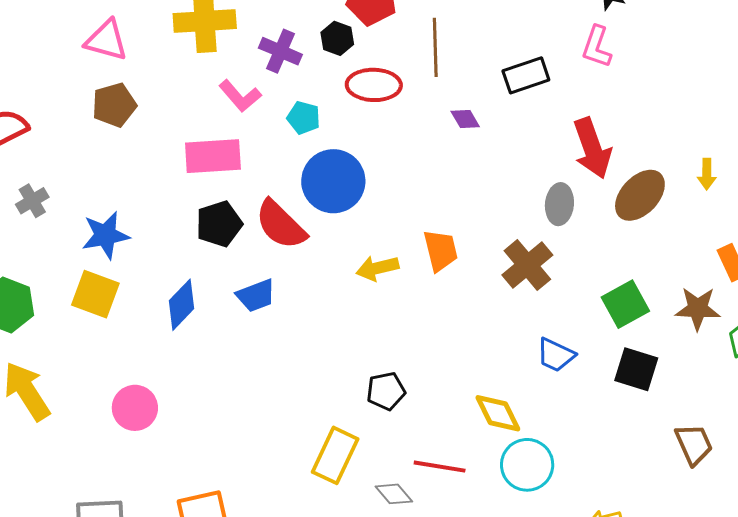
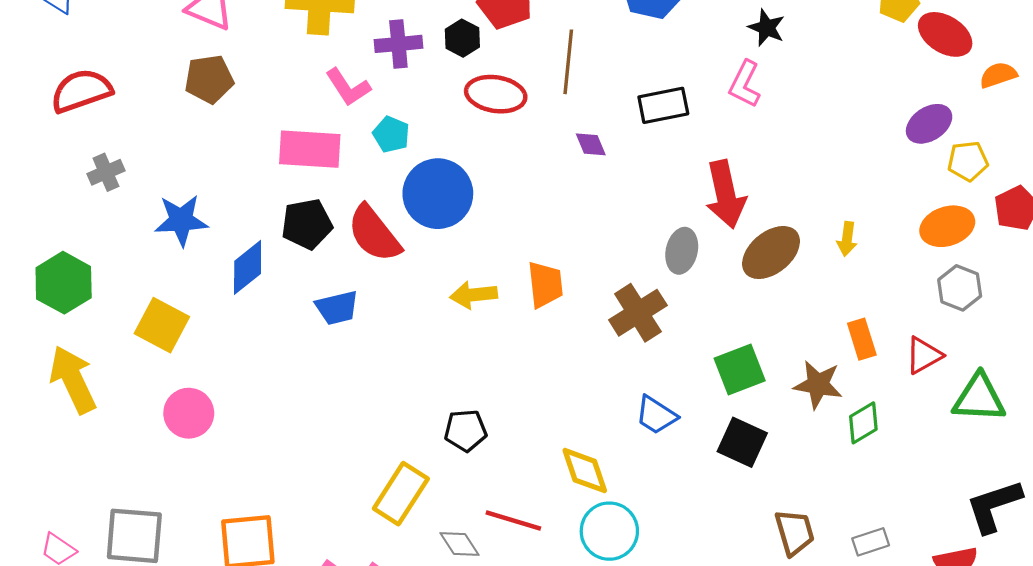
purple cross: (280, 51) -> (398, 44), turned -36
cyan pentagon: (304, 118) -> (391, 134), moved
yellow square: (95, 294) -> (162, 325), moved
blue diamond: (182, 305) -> (248, 267), moved

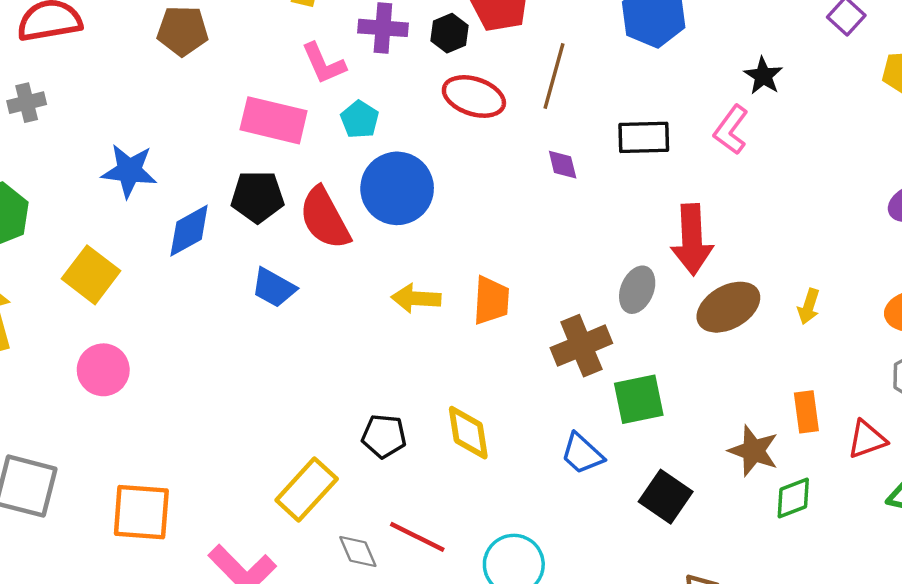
gray cross: (106, 172) -> (27, 103), moved
blue trapezoid: (337, 308) -> (274, 288), turned 33
green square: (740, 370) -> (639, 399), moved
yellow diamond: (585, 471) -> (468, 433), moved

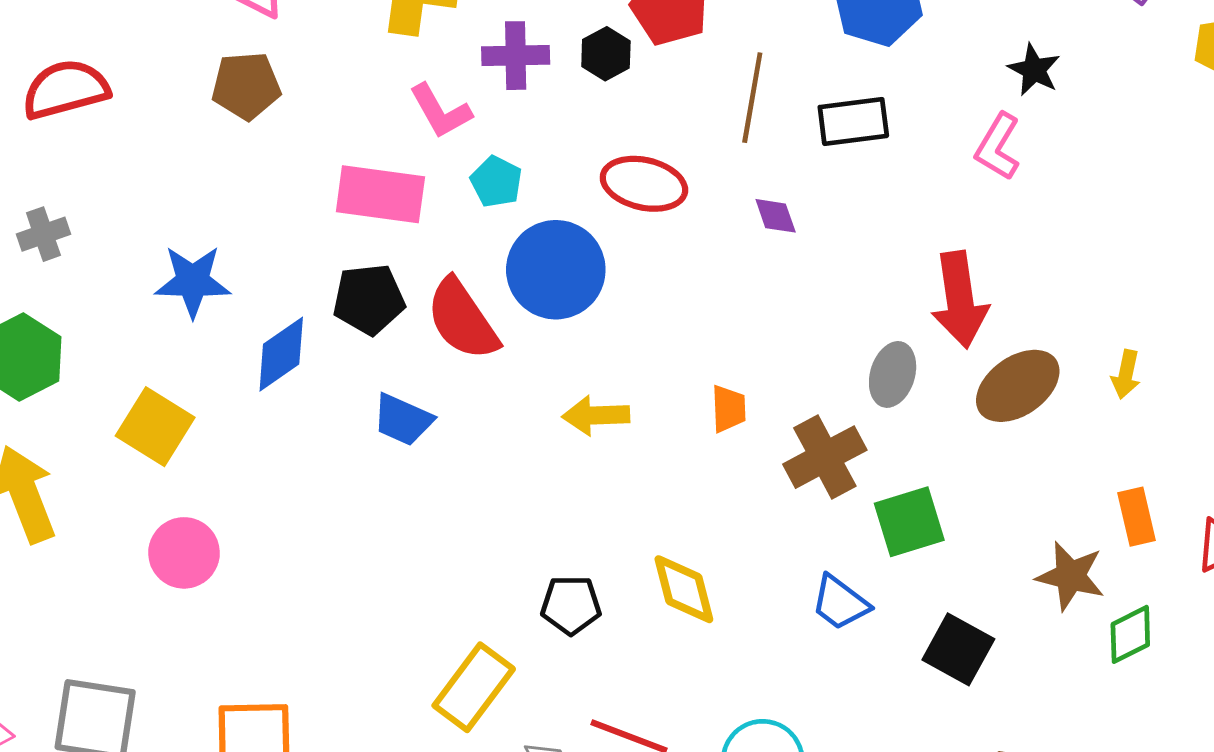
red ellipse: (474, 96) -> (644, 184), moved
gray cross: (27, 103) -> (43, 234), moved
black rectangle: (644, 137) -> (853, 121), moved
orange trapezoid: (491, 300) -> (729, 409), moved, size x0.7

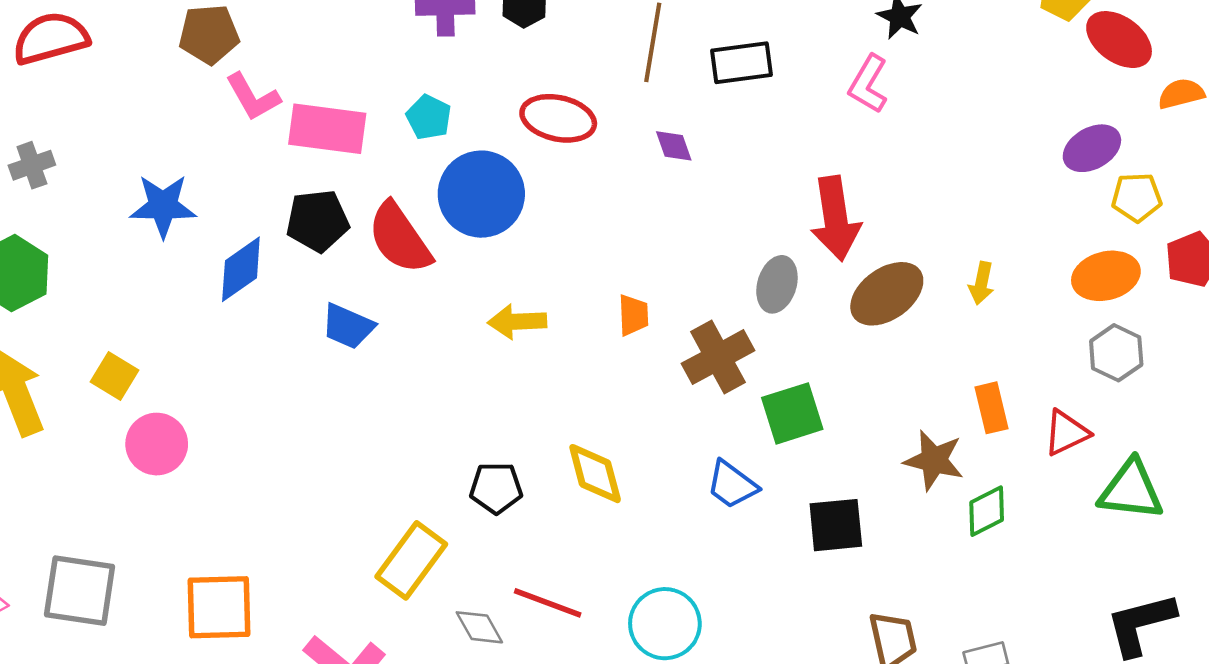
pink L-shape: (440, 111) -> (253, 97), moved
yellow square: (155, 427) -> (114, 376), moved, size x0.7
black square: (958, 649) -> (836, 525), turned -34

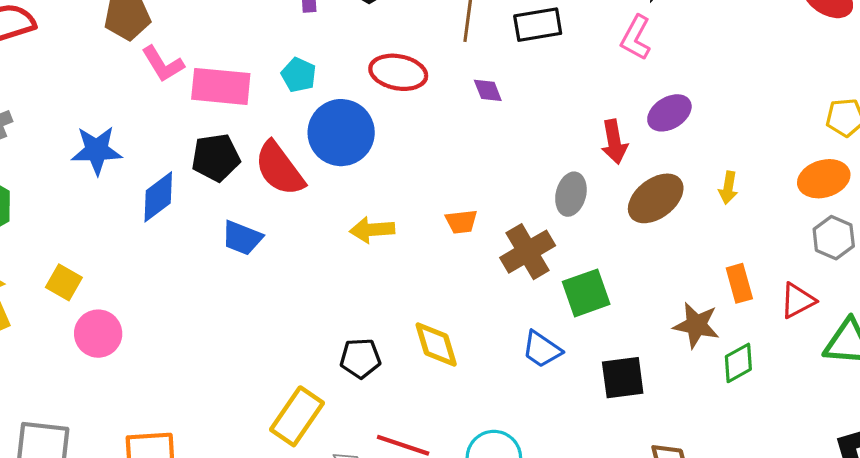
purple ellipse: (1092, 148) -> (669, 113), moved
red arrow: (836, 218) -> (614, 142), size x0.7
orange trapezoid: (633, 315) -> (461, 222), turned 88

